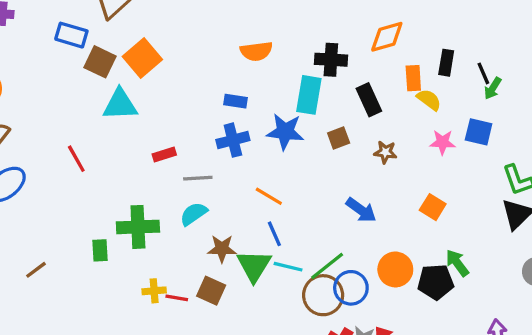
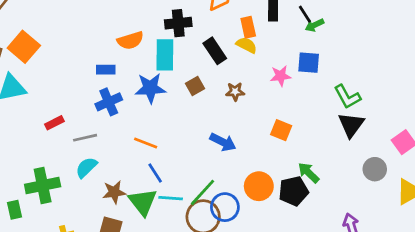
orange semicircle: (256, 51) -> (130, 40), moved
green arrow: (493, 88) -> (314, 25), turned 42
yellow semicircle: (429, 100) -> (247, 45), moved

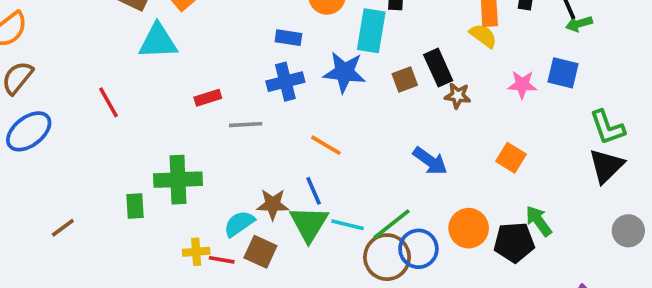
black rectangle: (215, 51) -> (438, 68), moved
cyan semicircle: (86, 167) -> (239, 224), moved
blue line: (155, 173) -> (314, 191), moved

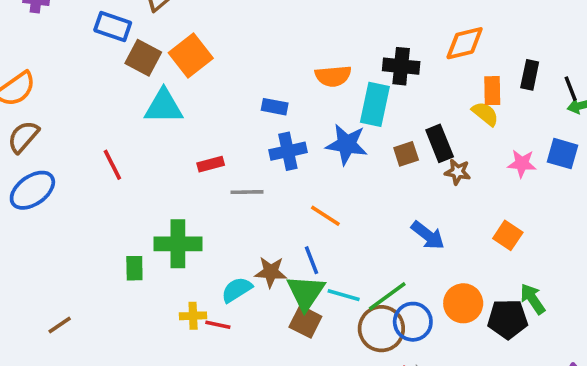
blue rectangle: (288, 38) -> (275, 107), moved
brown line: (63, 228) -> (60, 325), moved
brown square: (260, 252) -> (305, 322), moved

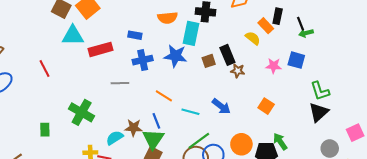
orange rectangle: (492, 91) -> (266, 26), moved, turned -42
red rectangle: (211, 164) -> (101, 49), moved, size x1.6
green cross: (178, 244) -> (82, 112), turned 30
green rectangle: (134, 268) -> (45, 130), moved
cyan line: (344, 295) -> (190, 112), moved

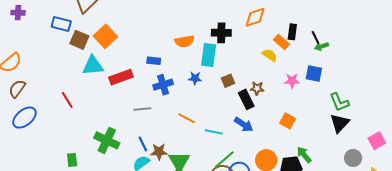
black rectangle: (227, 55) -> (246, 99), moved
blue star: (175, 56) -> (195, 78), size x0.6
blue line: (156, 121) -> (143, 144), moved

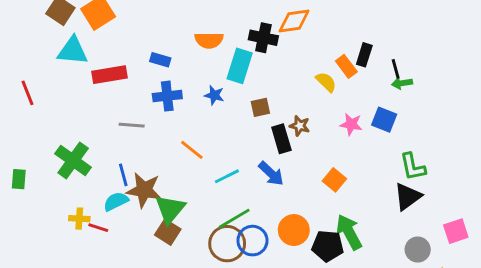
orange diamond: (255, 17) -> (294, 21), moved
cyan line: (214, 132) -> (227, 176), turned -48
brown star: (159, 152) -> (144, 190), size x1.4
green arrow: (304, 155) -> (349, 232), size x1.4

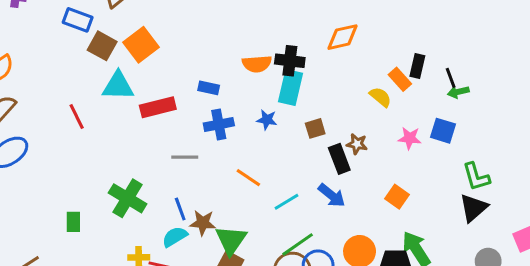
black cross: (263, 38) -> (290, 61), moved
red line: (27, 93) -> (77, 117), moved
brown star: (144, 190) -> (203, 223), size x0.7

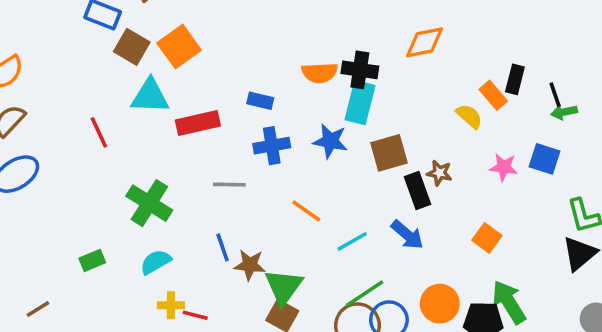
blue star: (267, 120) -> (330, 141), size x1.4
brown square: (315, 128) -> (389, 153), size x1.5
green cross: (128, 198) -> (149, 203), moved
green rectangle: (73, 222) -> (92, 260), turned 66
cyan semicircle: (175, 237) -> (156, 262), moved

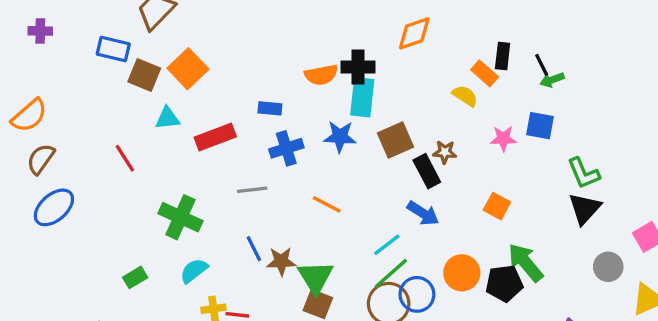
cyan triangle: (150, 96) -> (167, 118), size x0.7
cyan line: (352, 241) -> (387, 245), moved

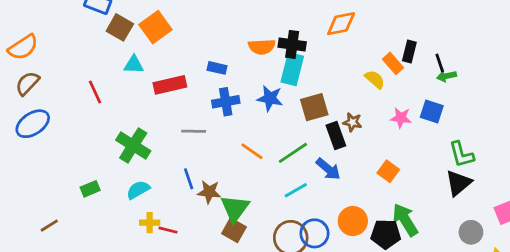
green line: (391, 273) -> (293, 153), moved

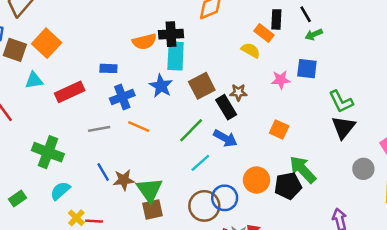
black line: (440, 63) -> (306, 14), moved
blue star: (270, 98) -> (161, 86), turned 30
orange line: (252, 151) -> (139, 126), moved
yellow cross: (150, 223) -> (76, 218), turned -35
brown square: (234, 230) -> (153, 210), turned -30

